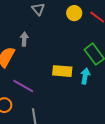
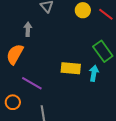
gray arrow: (24, 39) -> (28, 29), moved

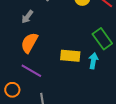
gray arrow: (28, 29) -> (27, 17), turned -144
orange semicircle: (15, 54) -> (29, 43), moved

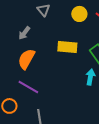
yellow rectangle: (70, 56) -> (67, 47), moved

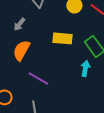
purple line: (28, 87) -> (38, 78), moved

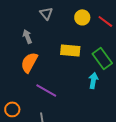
gray arrow: (19, 24) -> (27, 36), turned 120

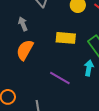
purple line: (46, 90) -> (60, 78), moved

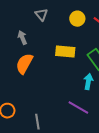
purple line: (60, 78) -> (78, 108), moved

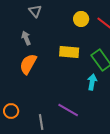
gray triangle: (41, 15) -> (35, 11), moved
purple line: (78, 108) -> (68, 110), moved

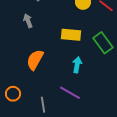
orange semicircle: (28, 64) -> (35, 60), moved
cyan arrow: (92, 82) -> (77, 65), moved

